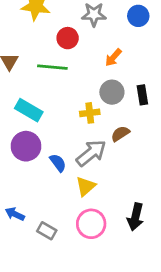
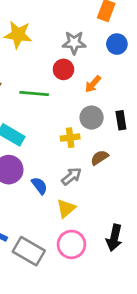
red circle: (68, 38) -> (63, 69), moved
gray arrow: (91, 153) -> (71, 176), size x0.7
gray rectangle: (47, 231) -> (29, 251), size x1.6

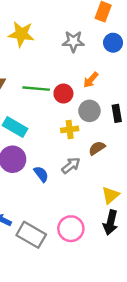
red circle: (63, 69) -> (63, 94), moved
yellow triangle: (66, 208) -> (111, 195), moved

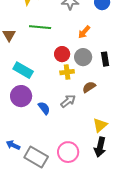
green line: (36, 89) -> (40, 27), moved
red circle: (63, 94) -> (62, 54), moved

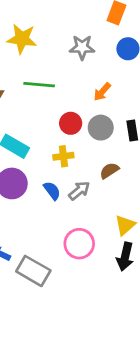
yellow cross: (67, 72) -> (63, 156), moved
blue semicircle: (44, 108) -> (52, 191), moved
pink circle: (68, 152) -> (79, 244), moved

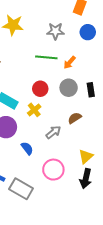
green line: (39, 85) -> (46, 57), moved
red circle: (71, 123) -> (40, 89), moved
yellow cross: (63, 156) -> (34, 110), moved, turned -32
blue semicircle: (52, 191) -> (27, 148), moved

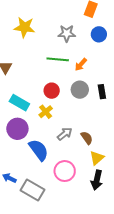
brown semicircle: (75, 118) -> (87, 138), moved, turned 88
blue semicircle: (27, 148) -> (39, 150), size x1.6

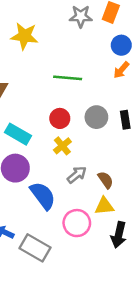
gray star: (67, 33) -> (81, 16), moved
orange arrow: (81, 64) -> (121, 70), moved
yellow cross: (46, 112) -> (62, 146), moved
yellow triangle: (97, 158) -> (104, 206), moved, turned 35

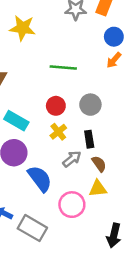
black rectangle: (125, 120) -> (89, 139), moved
black arrow: (119, 235) -> (114, 235), moved

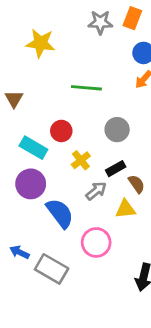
red circle: (56, 106) -> (61, 131), moved
black rectangle: (89, 139) -> (116, 169), turned 70
brown semicircle: (99, 164) -> (137, 184), moved
yellow triangle: (98, 189) -> (125, 209), moved

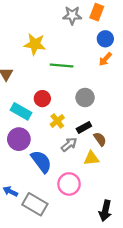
yellow star: (40, 43) -> (35, 44), moved

